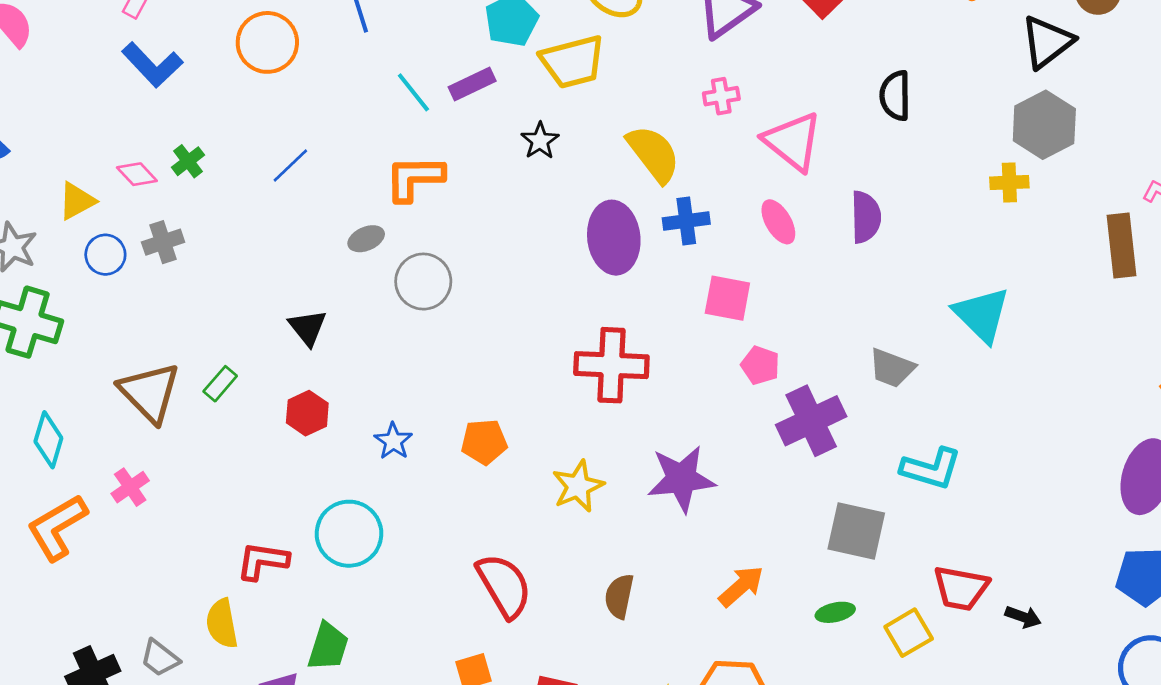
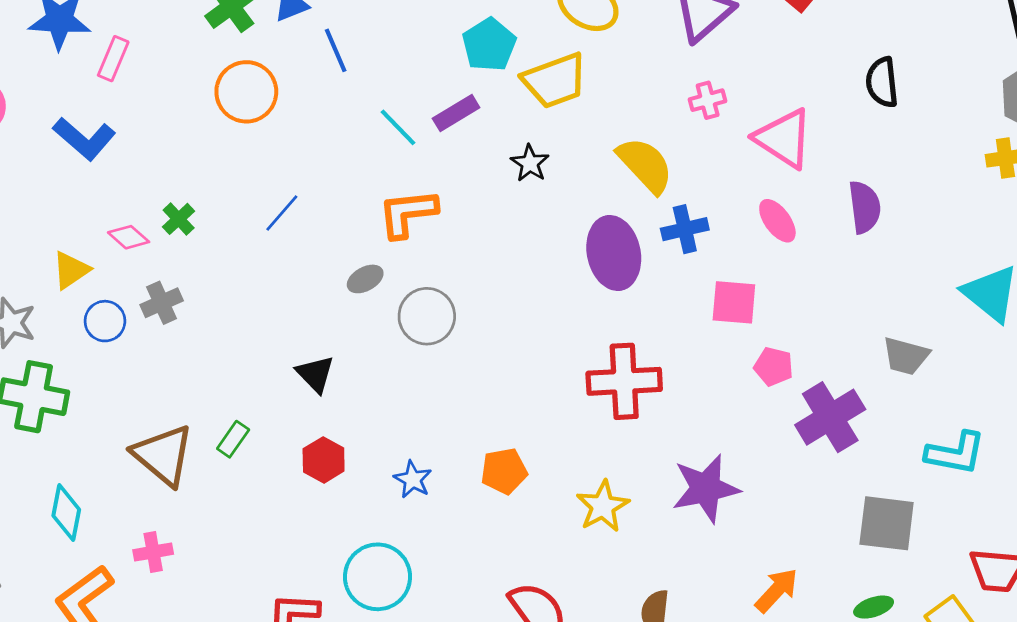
blue L-shape: (152, 65) -> (84, 139), moved
pink cross: (130, 487) -> (153, 552), turned 30

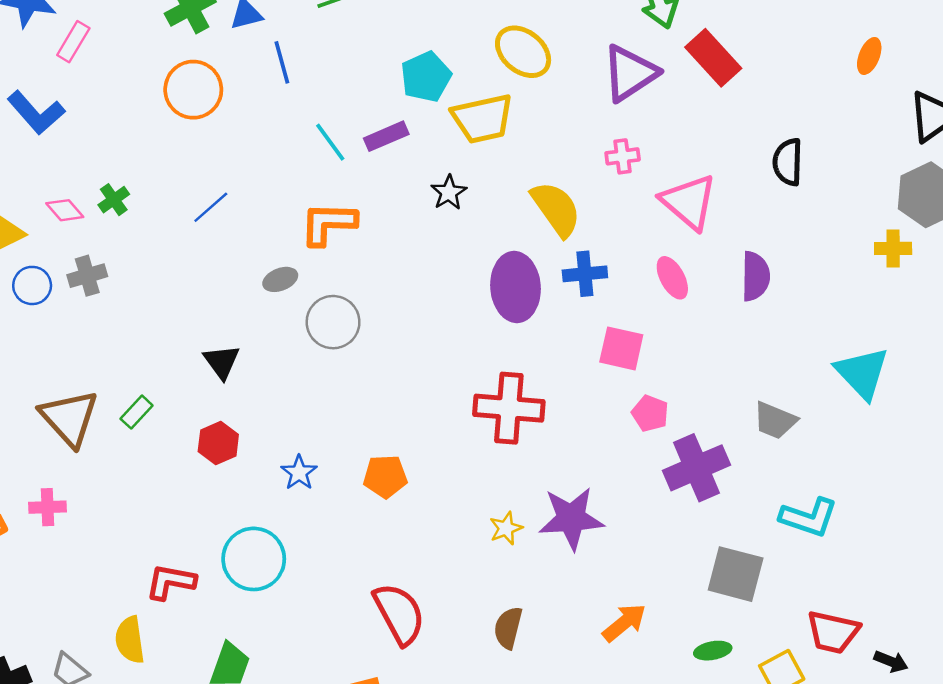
yellow star: (603, 506) -> (506, 528), moved, size x0.7

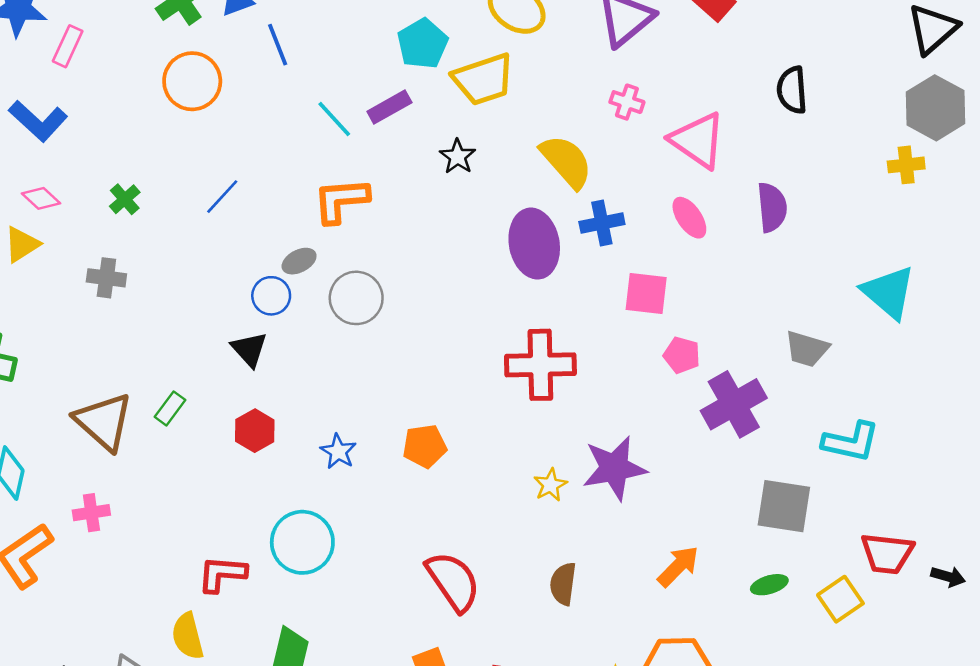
pink cross: (623, 156) -> (627, 102), turned 32
pink diamond: (65, 210) -> (41, 198), moved
gray cross: (87, 276) -> (106, 278), turned 30
blue circle: (32, 285) -> (271, 296), moved

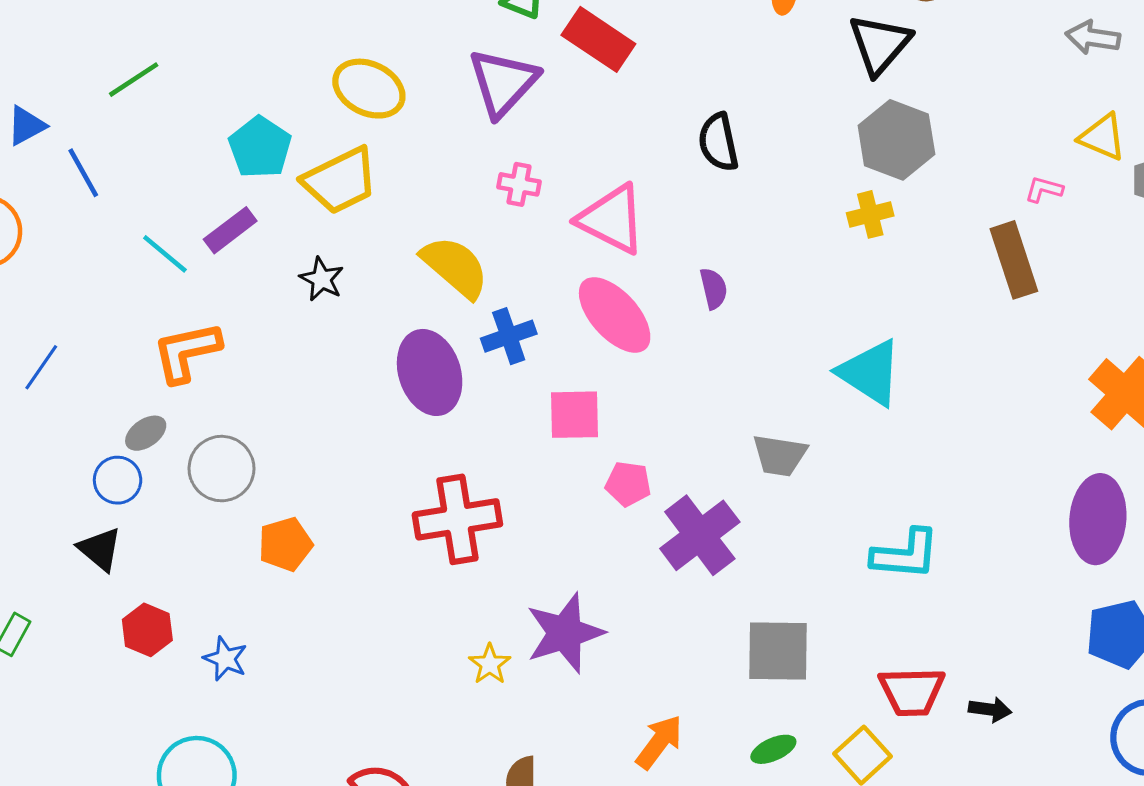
purple semicircle: (772, 207) -> (714, 289), size x0.7
pink ellipse: (689, 218) -> (615, 315), size x1.6
red hexagon: (255, 431) -> (147, 630), moved
cyan L-shape: (851, 442) -> (905, 554), moved
orange pentagon: (425, 446) -> (285, 544), moved

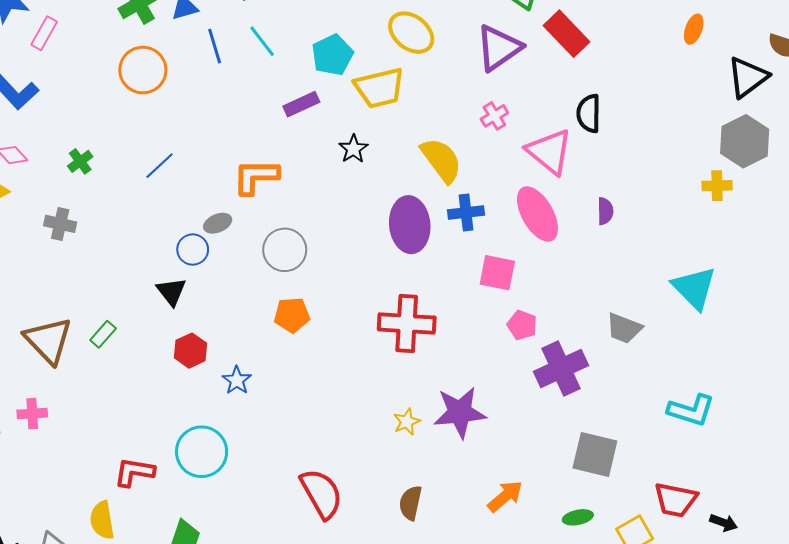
black semicircle: (718, 142) -> (589, 113), moved
pink cross: (519, 184) -> (494, 116), turned 36
cyan line: (165, 254) -> (262, 41), moved
gray circle: (222, 469) -> (285, 250), moved

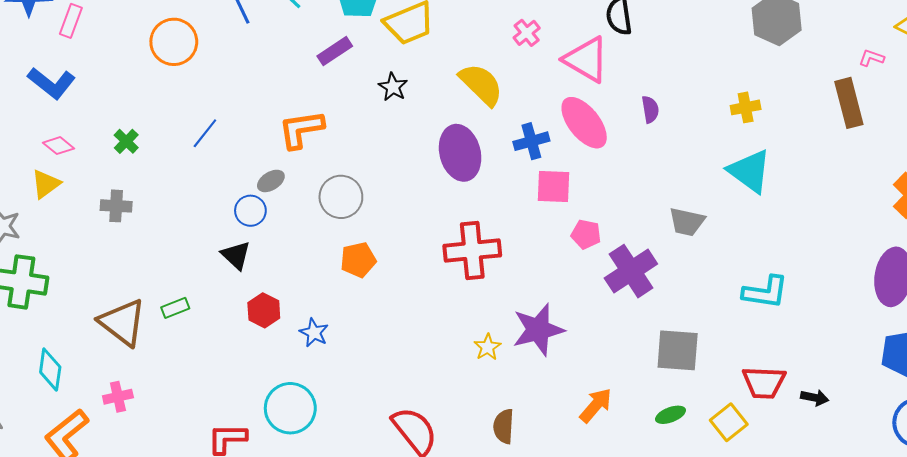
yellow cross: (717, 186) -> (746, 107), moved
blue cross: (466, 212) -> (531, 141), moved
green rectangle: (103, 334) -> (175, 308), turned 36

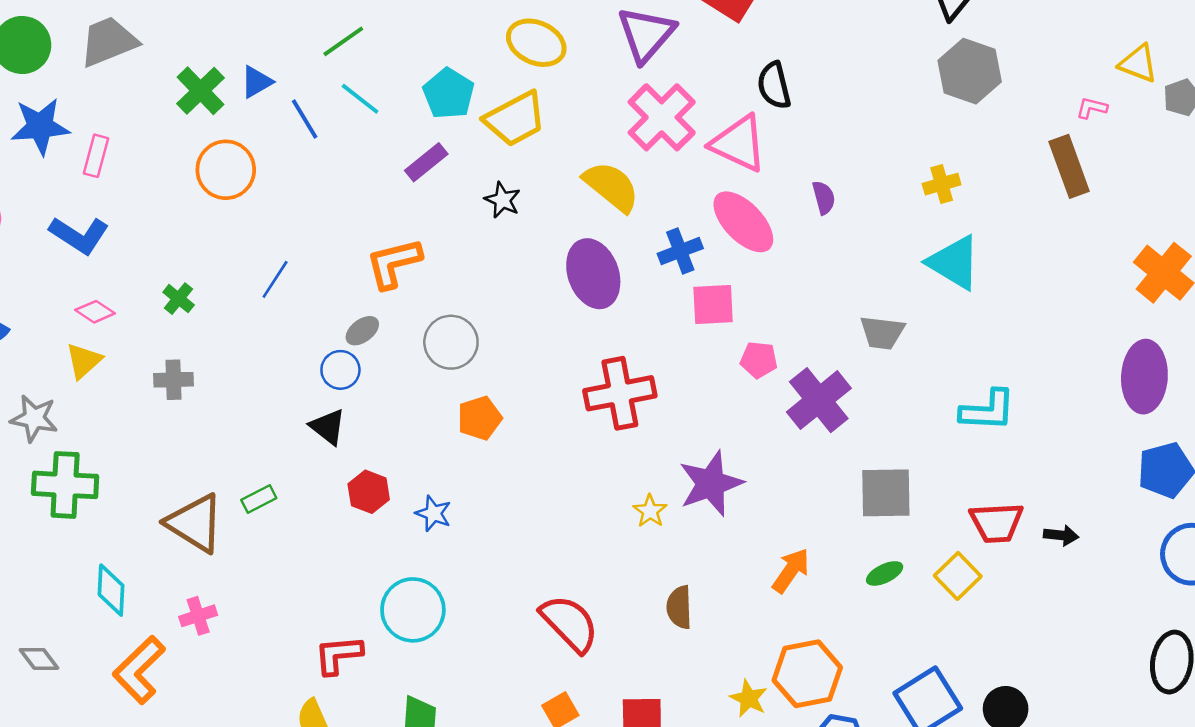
pink cross: (527, 33) -> (662, 117), size x2.0

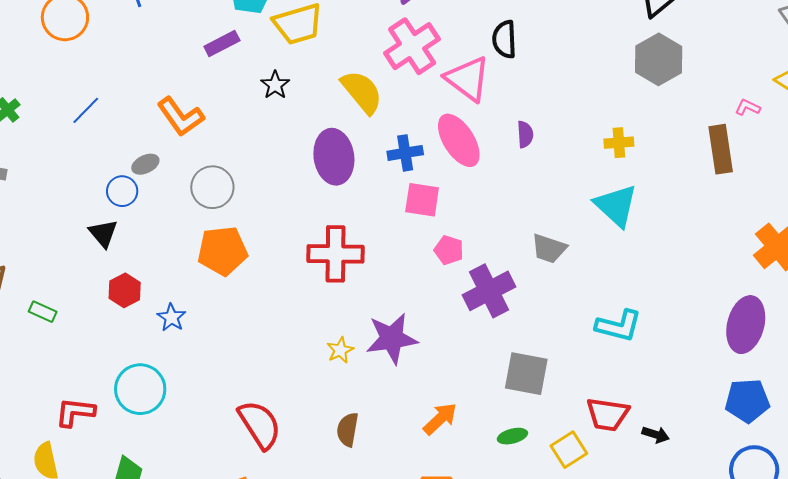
orange L-shape: (394, 263) -> (181, 117), turned -123
orange pentagon: (480, 418) -> (223, 251), size x1.4
green rectangle: (259, 499) -> (43, 312), moved, turned 40

